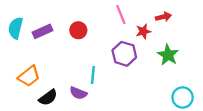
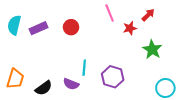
red arrow: (163, 17) -> (148, 15), turned -32
purple hexagon: (124, 54) -> (113, 77), moved
orange trapezoid: (29, 76) -> (15, 79), moved, turned -35

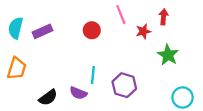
red arrow: (148, 15) -> (163, 17), turned -40
red circle: (71, 27) -> (92, 30), moved
orange trapezoid: (15, 79) -> (17, 68), moved

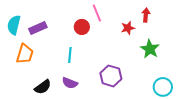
pink line: (121, 15) -> (97, 13), moved
orange trapezoid: (17, 68) -> (25, 54), moved
cyan line: (93, 75) -> (70, 55), moved

